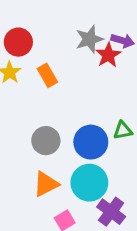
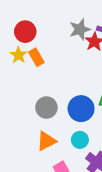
orange rectangle: (47, 75) -> (36, 57), moved
cyan circle: (89, 183) -> (80, 140), size x0.6

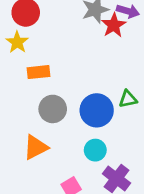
orange rectangle: (36, 57) -> (38, 72), moved, turned -66
orange triangle: (46, 141) -> (36, 147), moved

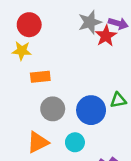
yellow star: (17, 42) -> (22, 51), turned -30
cyan circle: (95, 150) -> (75, 142), moved

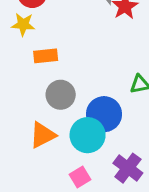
blue circle: (91, 110) -> (104, 114), moved
cyan circle: (75, 142) -> (88, 135), size x1.5

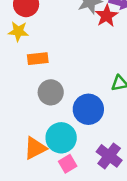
orange triangle: (43, 135) -> (35, 148), moved
cyan circle: (88, 135) -> (61, 138), moved

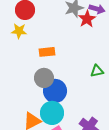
orange rectangle: (38, 59) -> (47, 52), moved
blue circle: (88, 109) -> (55, 91), moved

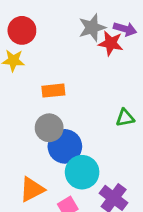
red star: (87, 19) -> (111, 43), turned -30
cyan circle: (52, 113) -> (82, 172), moved

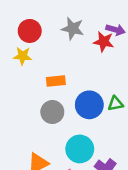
gray star: (92, 28) -> (73, 29), moved, turned 30
blue circle: (65, 146) -> (89, 105), moved

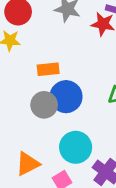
blue circle: (89, 105) -> (66, 97), moved

